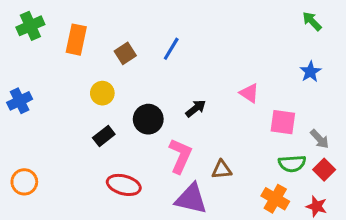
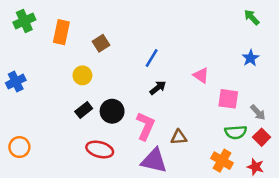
blue line: (171, 49) -> (152, 58), moved
black circle: (148, 119) -> (112, 111), moved

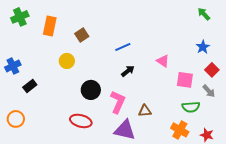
blue line: (152, 58) -> (123, 47), turned 35
black rectangle: (84, 110) -> (30, 86), moved
red square: (262, 137) -> (212, 70), moved

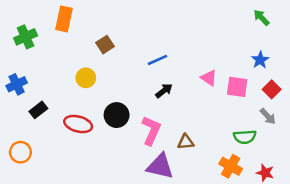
green cross: (20, 17) -> (26, 37), moved
orange rectangle: (50, 26) -> (64, 19), moved
pink square: (185, 80) -> (237, 87), moved
red ellipse: (81, 121) -> (78, 124), moved

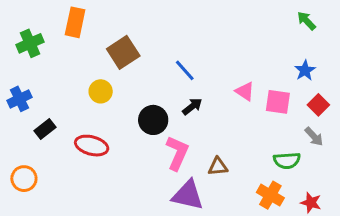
brown square: (105, 45) -> (123, 52), size x1.5
blue line: (158, 60) -> (185, 70), turned 72
black circle: (117, 115) -> (153, 120), moved

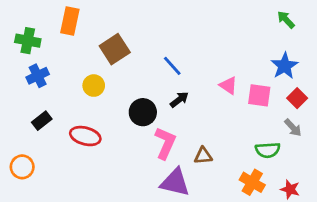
green cross: (30, 43) -> (28, 41), turned 35
blue star: (305, 70) -> (284, 66), size x1.4
blue cross: (19, 99) -> (38, 76), moved

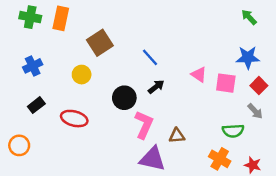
green cross: (28, 41) -> (30, 17), moved
blue star: (284, 66) -> (248, 57), turned 30

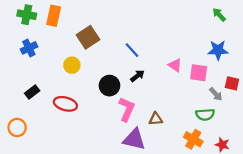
blue cross: (33, 66) -> (29, 48), moved
red square: (259, 86) -> (232, 83), moved, turned -32
gray arrow: (255, 111) -> (216, 94), moved

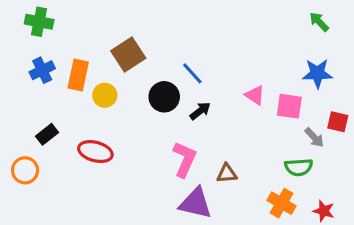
orange rectangle: (54, 16) -> (78, 75), moved
black circle: (109, 86) -> (164, 97), moved
orange circle: (17, 127) -> (25, 170), moved

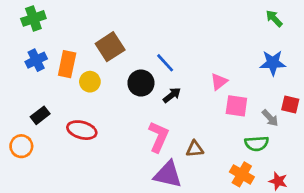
green cross: (39, 22) -> (33, 18), turned -30
pink triangle: (255, 95) -> (219, 82), turned 48
pink square: (289, 106) -> (236, 106), moved

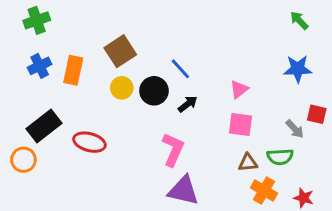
yellow circle: (90, 82) -> (122, 88), moved
pink square: (236, 106) -> (241, 125), moved
black rectangle: (40, 115) -> (44, 126), size x1.6
brown triangle: (195, 149) -> (248, 163), moved

